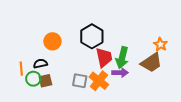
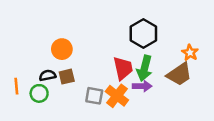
black hexagon: (92, 36) -> (143, 34), moved
orange line: (21, 69) -> (16, 86), moved
brown square: (45, 81) -> (67, 77), moved

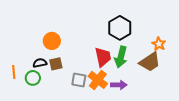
purple arrow: (142, 86) -> (119, 85), moved

